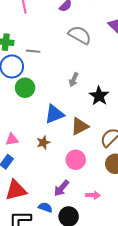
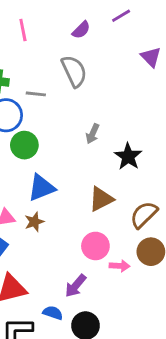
gray semicircle: (80, 35) -> (74, 71), moved, turned 35
blue triangle: (54, 114) -> (41, 188), moved
brown star: (43, 142) -> (34, 222), moved
pink arrow: (93, 195) -> (120, 266), moved

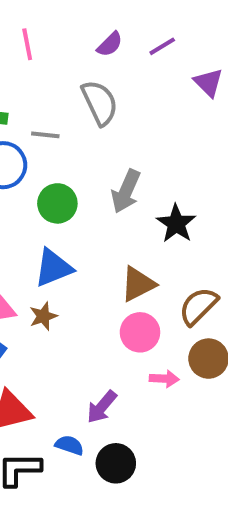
purple line: (121, 16) -> (162, 46), moved
gray arrow: (93, 134) -> (126, 191), size x1.5
green circle: (24, 145) -> (57, 203), moved
pink circle: (95, 246) -> (140, 332), moved

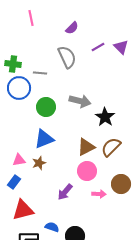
pink line: (27, 44) -> (31, 18), moved
purple line: (162, 46) -> (98, 47), moved
gray arrow: (126, 191) -> (80, 101), turned -100
brown semicircle: (198, 306) -> (111, 147), moved
purple arrow: (102, 407) -> (65, 192), moved

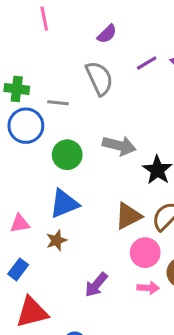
pink triangle: (19, 160) -> (20, 224), moved
pink circle: (87, 171) -> (145, 253), moved

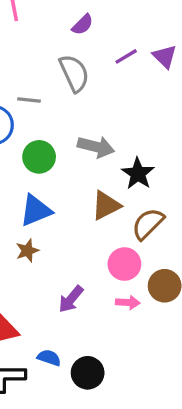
brown triangle: (128, 216) -> (106, 205), moved

